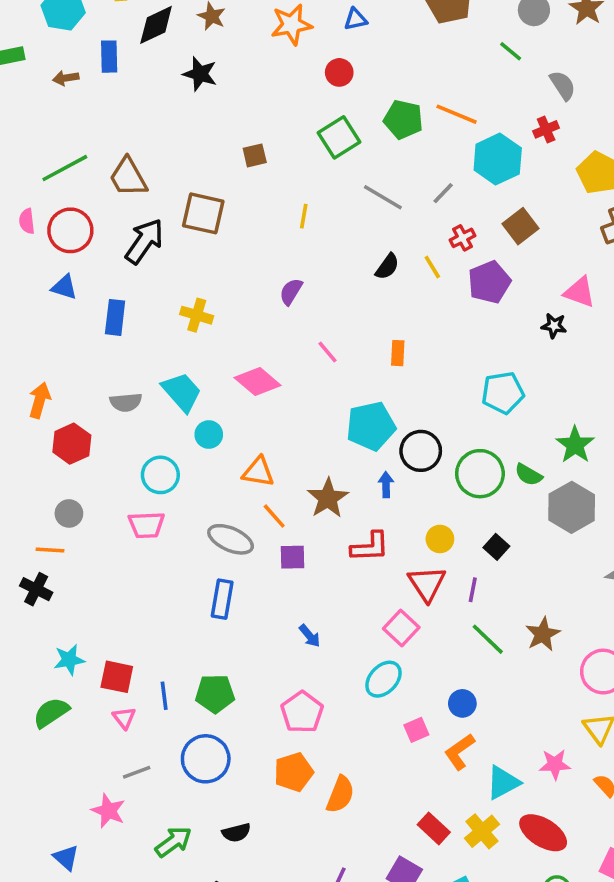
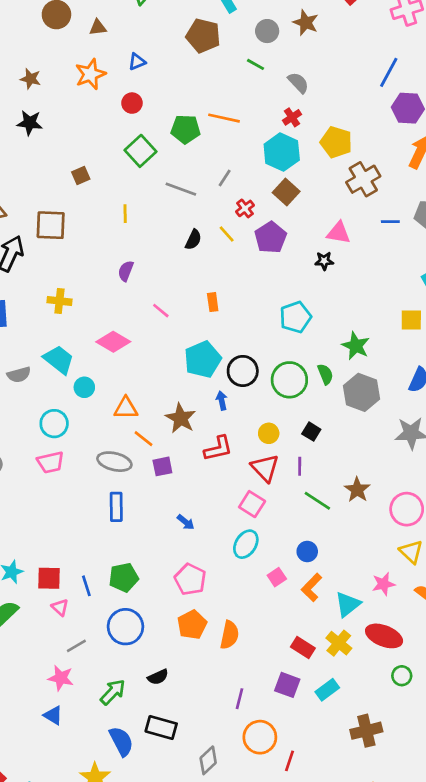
cyan hexagon: (498, 159) -> (282, 152), moved
green semicircle: (529, 475) -> (325, 374), turned -132
blue triangle: (66, 858) -> (53, 715), moved

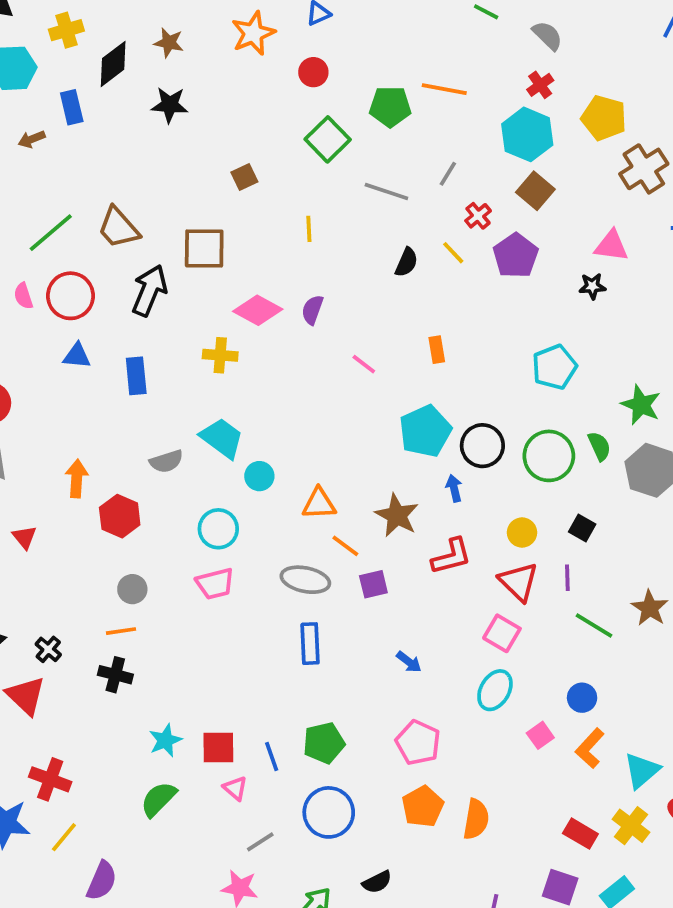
pink diamond: (113, 342) -> (258, 310), moved

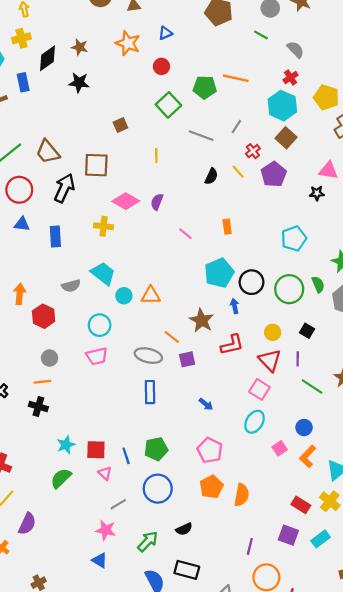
orange star: (253, 33) -> (128, 43), turned -30
orange triangle: (319, 504) -> (151, 295), moved

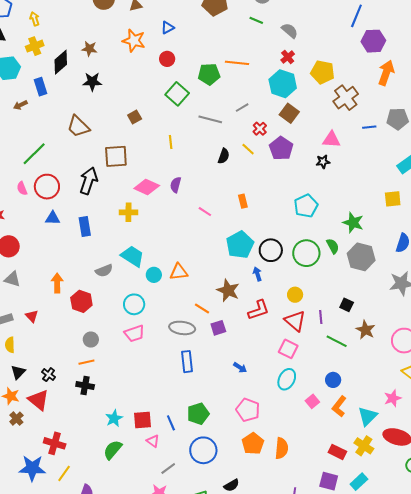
gray line: (236, 127) -> (242, 108), turned 32
brown trapezoid: (48, 152) -> (78, 127), moved
black square: (307, 331) -> (347, 305), moved

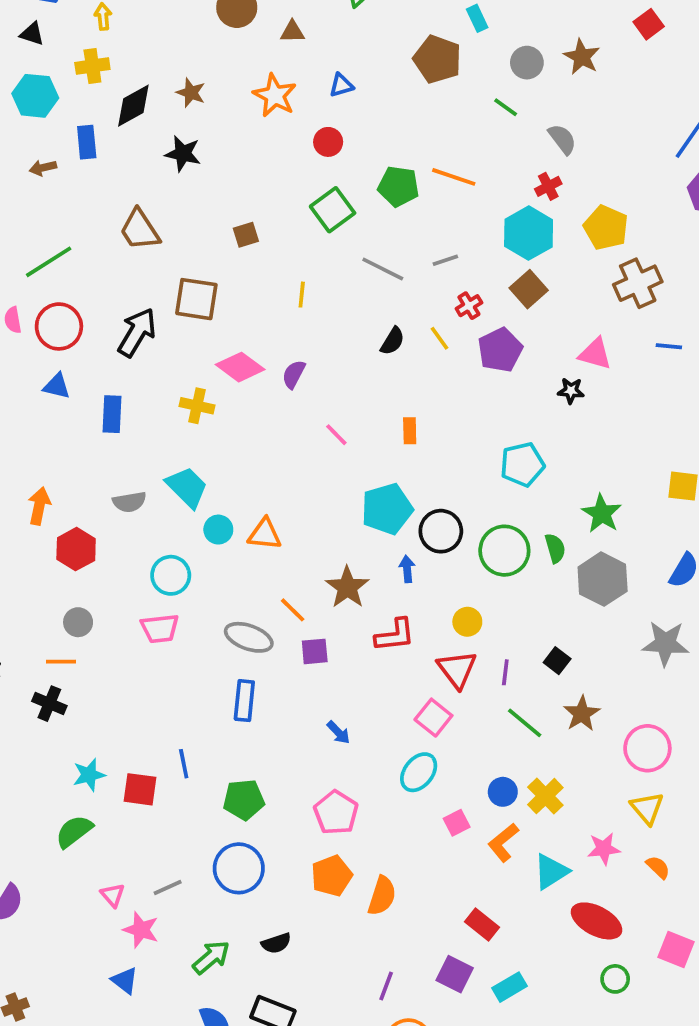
blue line: (171, 423) -> (184, 764), moved
pink triangle: (153, 441) -> (113, 895), moved
yellow cross: (364, 446) -> (545, 796), moved

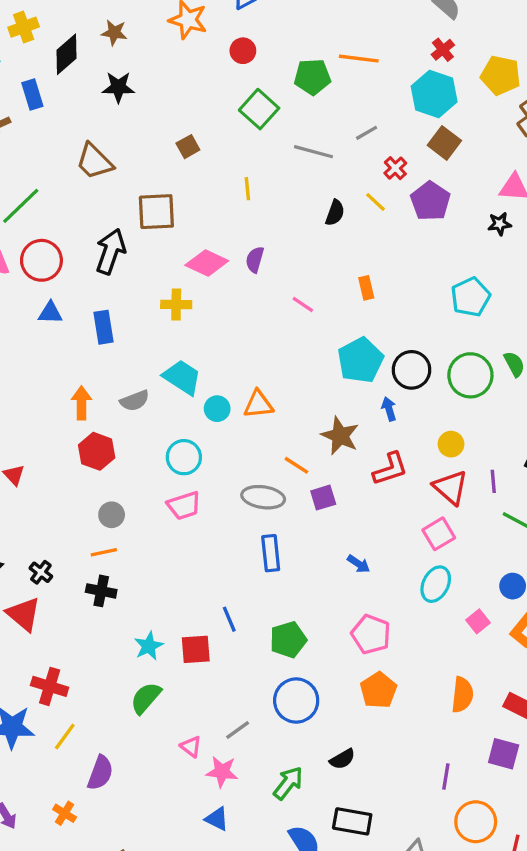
orange arrow: (39, 506) -> (81, 403), moved
pink square: (433, 718) -> (439, 534), turned 32
orange semicircle: (382, 896) -> (462, 695), moved

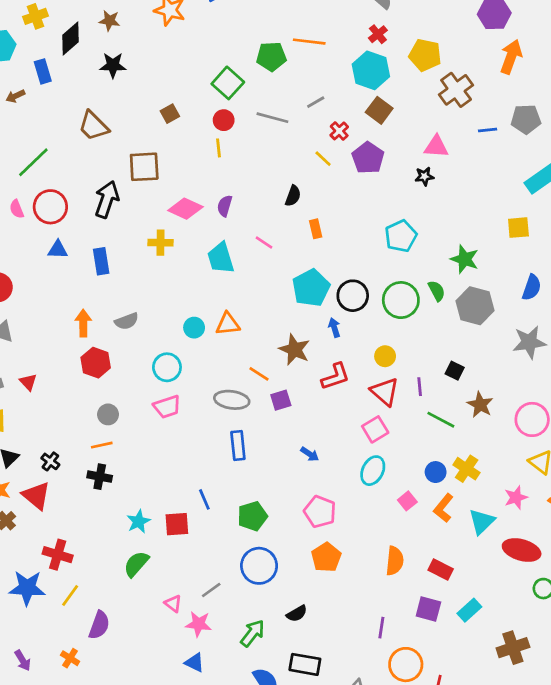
red circle: (243, 51) -> (224, 120), moved
black semicircle: (335, 213) -> (293, 196), moved
cyan trapezoid: (182, 377) -> (221, 258), moved, turned -140

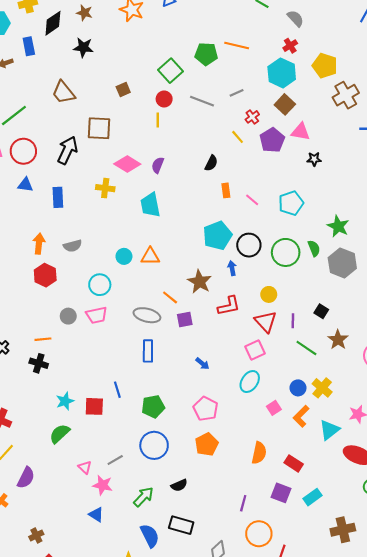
pink triangle: (436, 146) -> (301, 132), moved
pink line: (264, 243) -> (252, 200), moved
gray circle: (108, 414) -> (68, 316), moved

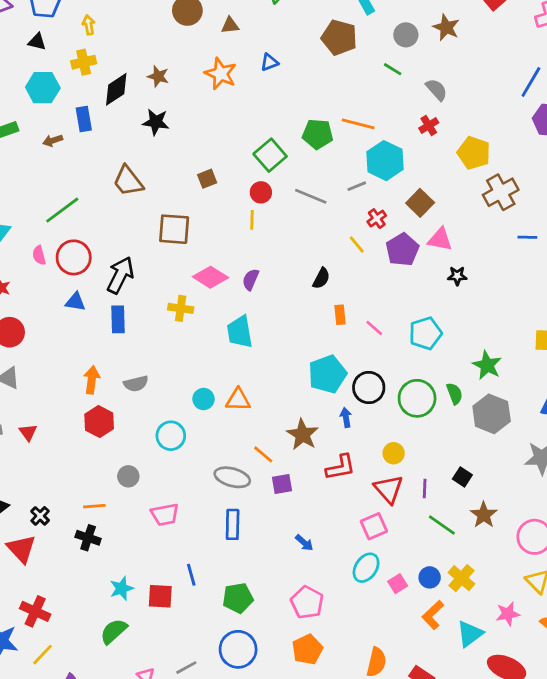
cyan hexagon: (282, 73) -> (385, 161), moved
black arrow: (67, 150) -> (120, 275), moved
pink trapezoid: (97, 315) -> (165, 515), moved
pink square: (274, 408) -> (398, 584), moved

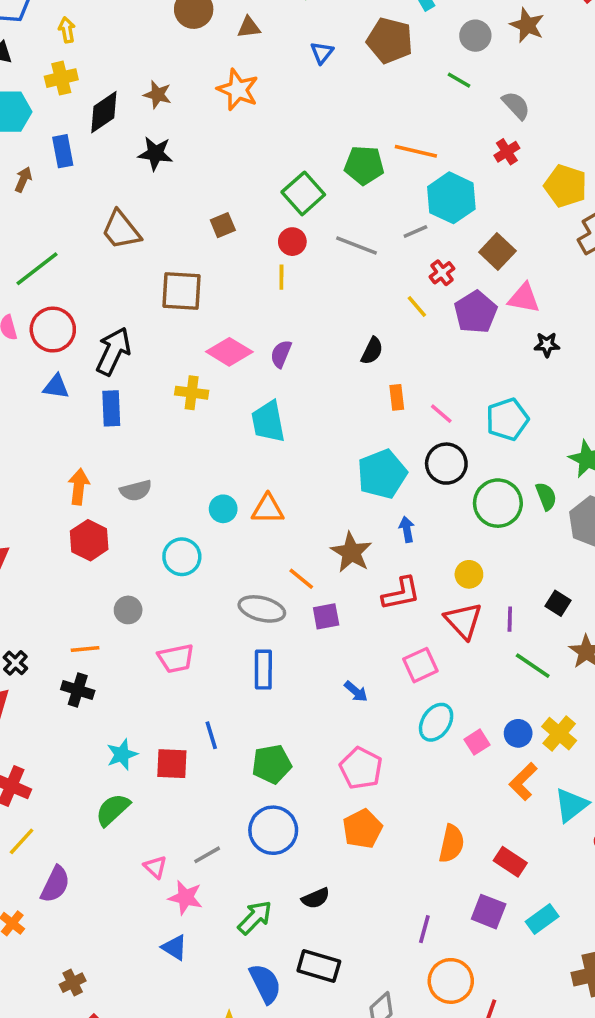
blue triangle: (269, 62) -> (322, 53), moved, turned -30
brown arrow: (53, 141) -> (23, 180), turned 132
black circle: (369, 388) -> (446, 464), moved
pink square: (374, 526) -> (420, 665), moved

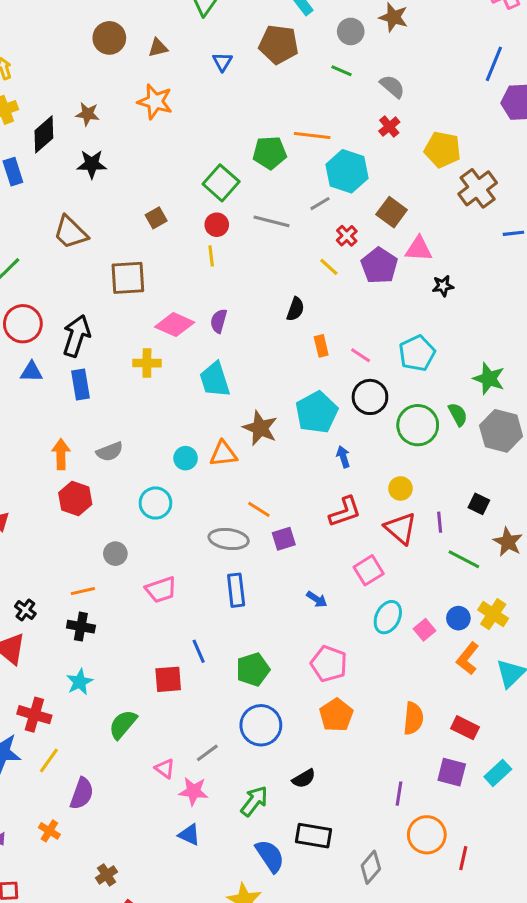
brown star: (351, 552) -> (260, 428), moved
cyan star: (122, 754) -> (80, 682), moved

